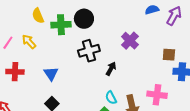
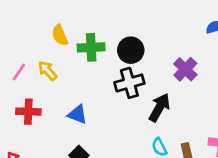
black circle: (84, 19) -> (131, 50), moved
black arrow: (111, 69) -> (159, 108), size x1.5
blue triangle: (51, 74) -> (78, 114), turned -35

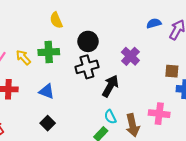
yellow semicircle: (60, 35) -> (56, 20), moved
green cross: (91, 47) -> (49, 52), moved

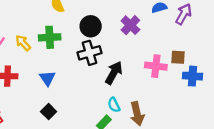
purple cross: (130, 56) -> (130, 25), moved
blue triangle: (47, 91) -> (47, 78), turned 35
pink cross: (159, 114) -> (156, 66), moved

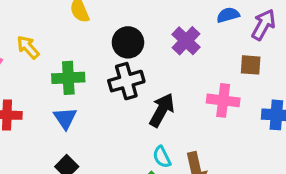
green cross: (50, 37) -> (68, 78), moved
yellow arrow: (23, 43) -> (28, 47), moved
brown square: (178, 57) -> (251, 65), moved

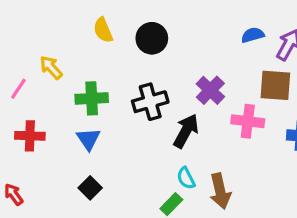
purple cross: (186, 41) -> (210, 90), moved
black circle: (128, 42) -> (152, 38), moved
brown square: (251, 65) -> (275, 85), size x1.5

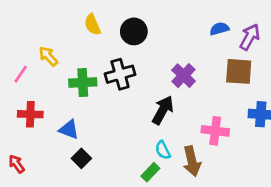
black cross: (150, 102) -> (120, 74), moved
pink cross: (248, 121) -> (215, 131), moved
blue triangle: (88, 139) -> (69, 129), moved, turned -35

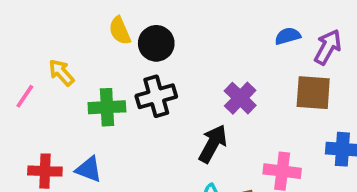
black circle: (134, 31) -> (156, 43), moved
red cross: (30, 114) -> (45, 171), moved

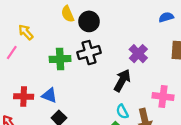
yellow arrow: (61, 73) -> (26, 32), moved

